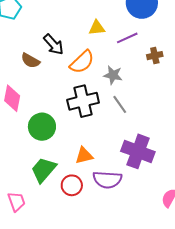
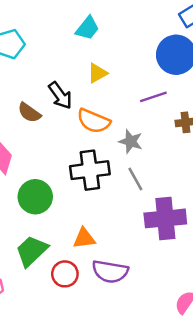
yellow triangle: (97, 28) -> (97, 73), moved, turned -30
orange semicircle: (82, 62) -> (94, 121), turned 60
purple cross: (138, 151) -> (165, 218), moved, turned -32

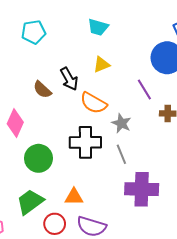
cyan trapezoid: (87, 28) -> (98, 27), turned 60
purple line: (153, 97) -> (144, 90), turned 70

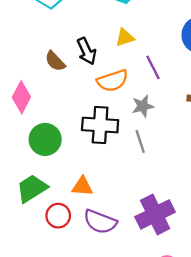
purple line: (144, 90) -> (153, 67), moved
orange semicircle: (93, 103) -> (113, 81), turned -52
gray star: (121, 123) -> (143, 106), turned 30
purple cross: (142, 189) -> (155, 214), moved, turned -32

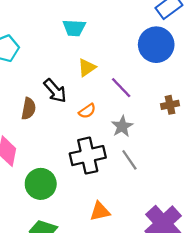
brown semicircle: (55, 61) -> (29, 109), turned -110
orange semicircle: (113, 81) -> (87, 111), size x0.6
orange triangle: (82, 186) -> (100, 211), moved

